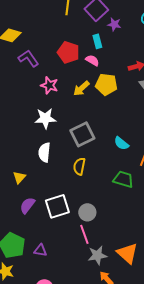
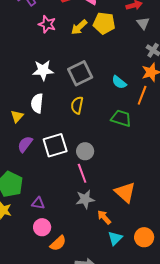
white star: (45, 118) -> (43, 70), moved
white semicircle: (44, 152) -> (37, 103), moved
purple triangle: (40, 250) -> (38, 203), moved
gray star: (97, 255) -> (85, 199), moved

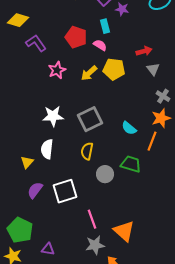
pink star: (47, 24) -> (57, 70), turned 30
gray circle: (85, 151) -> (105, 174), moved
orange triangle: (125, 192) -> (124, 231), moved

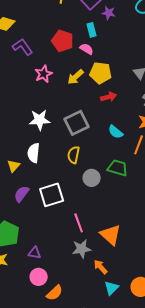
red arrow: (144, 51) -> (109, 97), moved

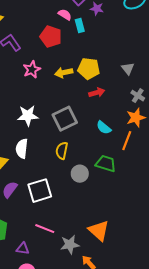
pink semicircle: (87, 49) -> (65, 15), moved
yellow arrow: (76, 77) -> (64, 73), turned 30
pink line: (79, 223) -> (45, 229), moved, turned -48

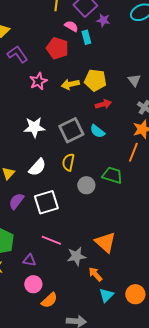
cyan semicircle: (104, 128) -> (97, 131), moved
white semicircle: (22, 149) -> (37, 167), moved, turned -144

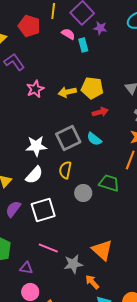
red pentagon: (57, 48) -> (29, 26), moved
white star: (34, 127) -> (36, 146), moved

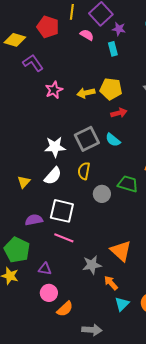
cyan rectangle: (83, 45) -> (113, 49), moved
purple semicircle: (13, 209) -> (34, 220), moved, turned 42
white square: (43, 210) -> (62, 211), turned 30
pink line: (48, 248) -> (64, 238), moved

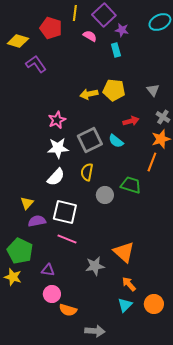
pink star: (54, 90) -> (57, 120), moved
red arrow: (119, 113) -> (131, 121), moved
yellow triangle: (24, 182) -> (27, 203), moved
orange arrow: (111, 283) -> (129, 284), moved
orange semicircle: (65, 309) -> (68, 310), turned 60

